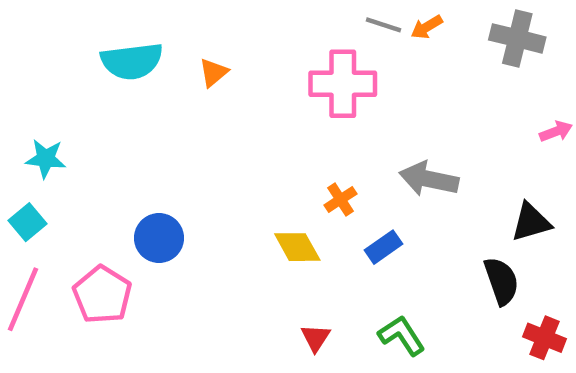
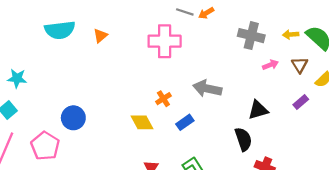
gray cross: (517, 38) -> (251, 36), moved

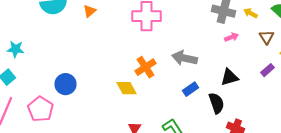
yellow arrow: (291, 34) -> (250, 13), moved, turned 32
pink arrow: (270, 65) -> (232, 37), moved
orange cross: (163, 99) -> (146, 67), size x1.5
blue rectangle: (185, 122) -> (190, 89), moved

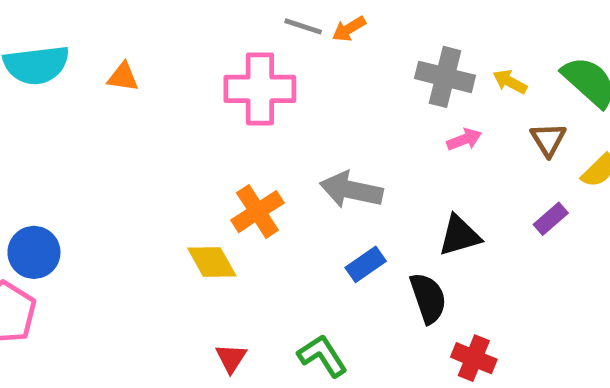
orange triangle: (90, 11) -> (123, 77), turned 48
blue circle: (66, 84) -> (34, 252), moved

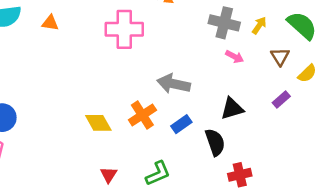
yellow arrow: (510, 82) -> (259, 25), turned 96
pink arrow: (464, 139) -> (235, 57), turned 48
orange cross: (257, 212) -> (142, 115), moved
green L-shape: (322, 356) -> (158, 173), turned 100
red cross: (474, 358) -> (240, 175), turned -35

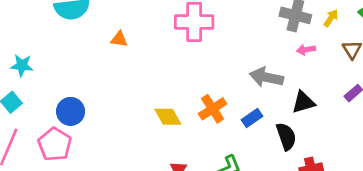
orange triangle: (50, 23) -> (119, 39), moved
pink arrow: (235, 57) -> (306, 50), turned 144
gray arrow: (174, 84) -> (266, 77), moved

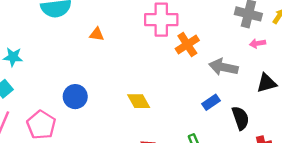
black triangle: (303, 102) -> (267, 83), moved
orange cross: (213, 109) -> (187, 45), moved
blue circle: (71, 111) -> (75, 97), moved

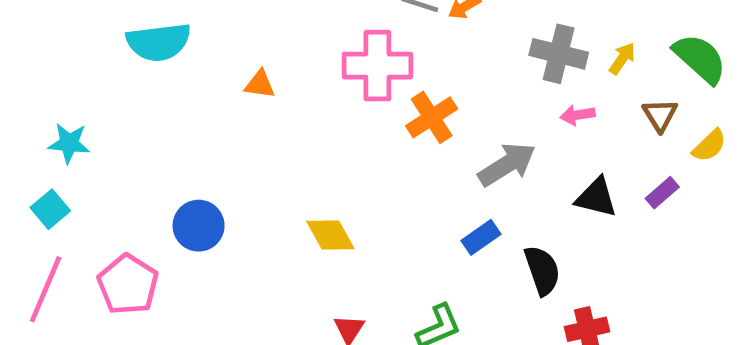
orange triangle: (97, 34) -> (260, 84), moved
gray arrow: (223, 67) -> (507, 164), turned 136
black triangle: (267, 83) -> (596, 197), turned 30

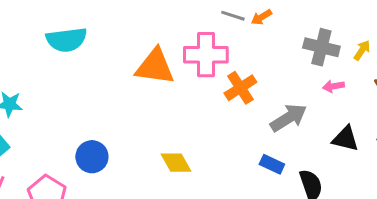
orange triangle: (260, 84) -> (155, 67), moved, size x2.0
blue rectangle: (481, 237) -> (272, 164), turned 60

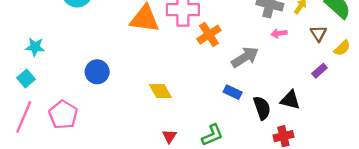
black triangle: (345, 139) -> (290, 100), moved
blue circle: (92, 157) -> (97, 72), moved

